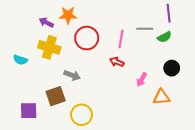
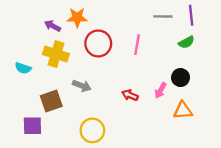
gray line: (145, 29) -> (163, 16), moved
red arrow: (117, 62) -> (130, 95), moved
black circle: (172, 68) -> (181, 78), moved
brown square: (56, 96) -> (51, 101), moved

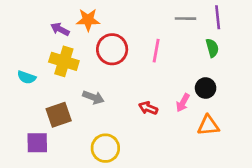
green semicircle: (186, 42) -> (212, 48), turned -77

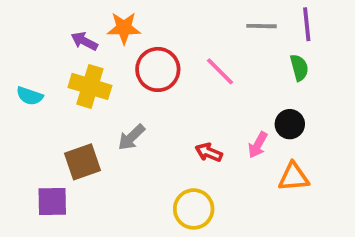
pink line: (156, 51) -> (220, 71), turned -55
cyan semicircle: (27, 77) -> (30, 96), moved
gray arrow: (93, 97) -> (131, 137), turned 115
yellow circle: (105, 148) -> (194, 209), moved

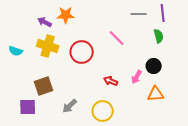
red circle: (158, 69) -> (82, 52), moved
gray arrow: (131, 137) -> (70, 106), moved

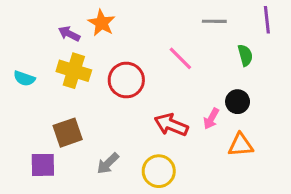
purple line: (163, 13) -> (267, 20), moved
orange star: (66, 15) -> (102, 23), turned 30
red arrow: (111, 81) -> (171, 125), size x1.5

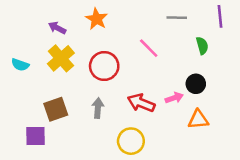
orange star: (102, 23) -> (97, 19), moved
yellow cross: (74, 71) -> (61, 58), turned 32
pink arrow: (211, 119) -> (174, 98), turned -138
gray arrow: (108, 163) -> (98, 108), moved, turned 138

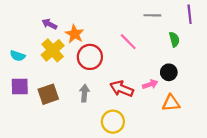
orange star: (97, 19) -> (75, 34), moved
purple square: (35, 136) -> (20, 87), moved

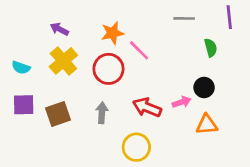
orange star: (75, 34) -> (112, 33), moved, turned 30
pink line: (128, 42) -> (139, 50), moved

